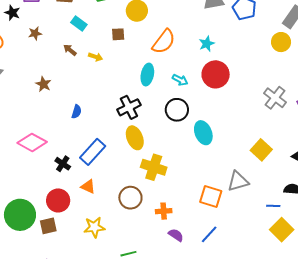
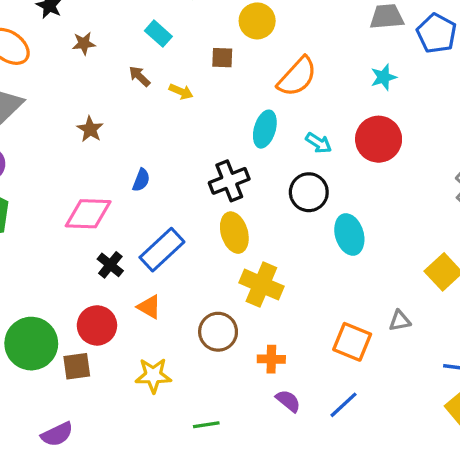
cyan star: (207, 44) -> (384, 77), moved
pink diamond: (32, 142) -> (88, 214), moved, turned -32
gray triangle: (238, 181) -> (400, 321), size x0.6

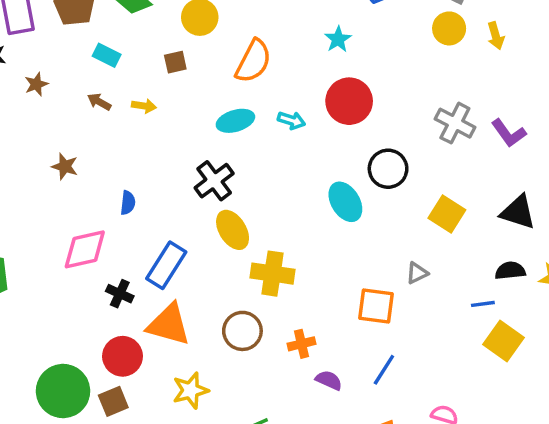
cyan ellipse: (265, 129) -> (235, 121), turned 72
black circle: (309, 192) -> (388, 169), moved
orange triangle: (149, 307) -> (169, 325), size x1.8

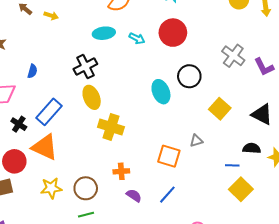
brown circle: (242, 331) -> (86, 188), moved

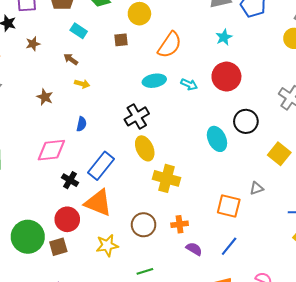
yellow arrow: (51, 16) -> (82, 84), moved
brown circle: (86, 188) -> (144, 225), moved

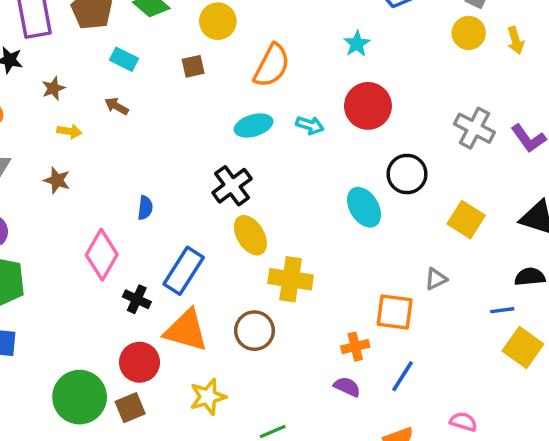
yellow arrow: (82, 84) -> (69, 131), moved
brown star: (45, 97) -> (57, 180), moved
pink diamond: (51, 150) -> (102, 255), turned -48
orange cross: (180, 224) -> (355, 347), moved
brown circle: (144, 225) -> (254, 331), moved

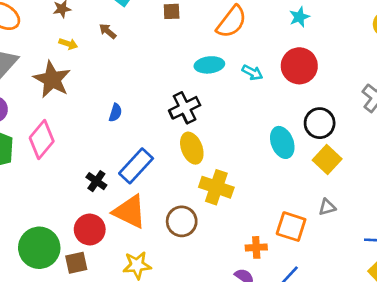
brown star: (57, 180) -> (52, 79), size x1.8
yellow square: (466, 220) -> (327, 159), moved
pink diamond: (102, 255) -> (42, 139), moved

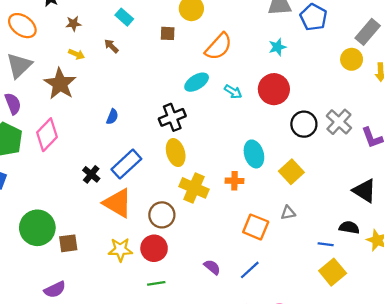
cyan ellipse: (209, 65) -> (197, 82), turned -30
black circle: (320, 123) -> (304, 124), moved
red circle: (90, 230) -> (154, 248), moved
orange cross: (256, 247) -> (234, 181), moved

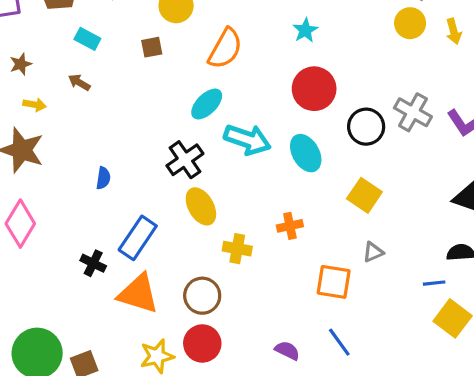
cyan arrow: (233, 92) -> (247, 140), moved, size x1.8
cyan ellipse: (254, 154) -> (306, 153), moved
yellow cross: (194, 188) -> (237, 249), size x0.7
blue line: (250, 270) -> (339, 342), turned -70

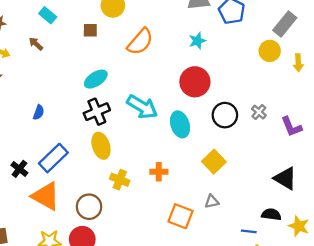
cyan ellipse: (207, 104) -> (96, 79), moved
gray cross: (413, 112) -> (259, 112), size x0.6

